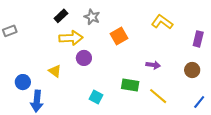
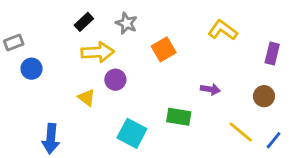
yellow triangle: (55, 71) -> (87, 98), moved
blue circle: (23, 82) -> (32, 69), moved
yellow line: (158, 96) -> (241, 132), moved
cyan square: (96, 97) -> (132, 133), size x1.5

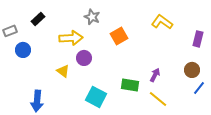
black rectangle: (84, 22) -> (38, 19), moved
purple arrow: (210, 89) -> (155, 75), moved, turned -72
yellow line: (241, 132) -> (158, 99), moved
blue line: (274, 140) -> (199, 88), moved

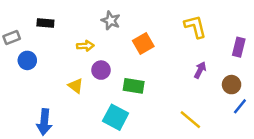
black rectangle: (38, 19) -> (45, 23), turned 48
yellow L-shape: (162, 22) -> (195, 27), turned 40
yellow arrow: (71, 38) -> (85, 46), size x0.6
purple arrow: (155, 75) -> (200, 70), moved
green rectangle: (130, 85) -> (134, 86), moved

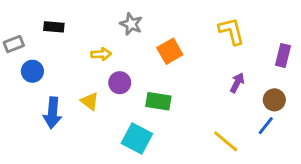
blue line: (240, 106) -> (266, 126), moved
blue arrow: (44, 122) -> (52, 113), moved

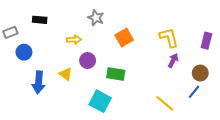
yellow L-shape: (231, 31) -> (169, 38), moved

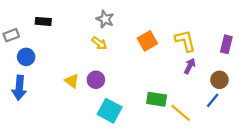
orange square: (124, 38) -> (147, 41), moved
yellow arrow: (74, 40) -> (99, 43), moved, turned 40
purple circle: (88, 61) -> (96, 80), moved
green rectangle: (116, 74) -> (157, 99), moved
blue arrow: (39, 82) -> (19, 88), moved

